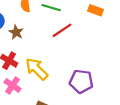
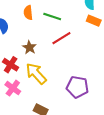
brown star: (16, 32) -> (29, 47), moved

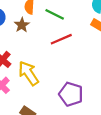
brown star: (29, 47) -> (22, 25), moved

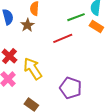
green line: (55, 14) -> (76, 17), moved, turned -48

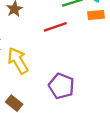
orange rectangle: (96, 26) -> (96, 15), turned -40

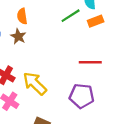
red line: (55, 27) -> (90, 62), moved, turned 35

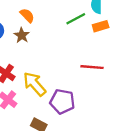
orange semicircle: (22, 16) -> (27, 15), turned 140
purple pentagon: (82, 96) -> (62, 102), moved

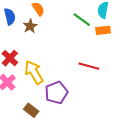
green line: (76, 19) -> (82, 20), turned 54
purple pentagon: (62, 102) -> (56, 93), turned 30

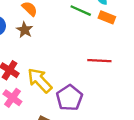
orange rectangle: (103, 30) -> (107, 17), turned 40

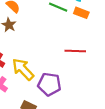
purple pentagon: (69, 98) -> (49, 84), turned -30

